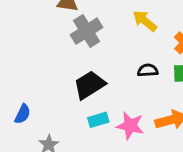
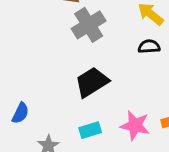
black semicircle: (148, 70) -> (149, 46), moved
cyan rectangle: (98, 120) -> (90, 130), moved

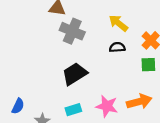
gray cross: (89, 25) -> (72, 31), turned -35
blue semicircle: (20, 113) -> (18, 106), moved

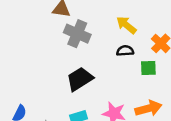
green square: (148, 65) -> (148, 68), moved

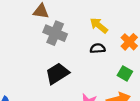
green square: (148, 68) -> (125, 73), moved, turned 32

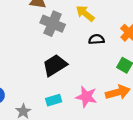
yellow arrow: (99, 25) -> (85, 13), moved

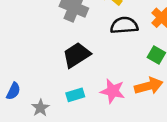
black semicircle: (96, 39) -> (124, 25), size x1.5

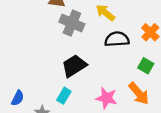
orange arrow: (149, 86) -> (139, 93), turned 65
cyan rectangle: (75, 95) -> (64, 96), moved, turned -42

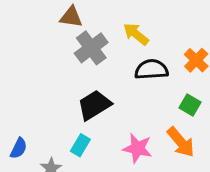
gray cross: (72, 23) -> (91, 48), turned 30

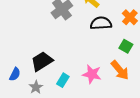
black trapezoid: (94, 105) -> (42, 61), moved
cyan rectangle: (80, 145) -> (63, 80), moved

